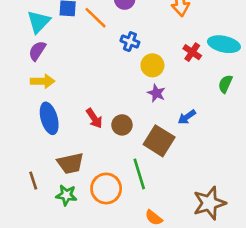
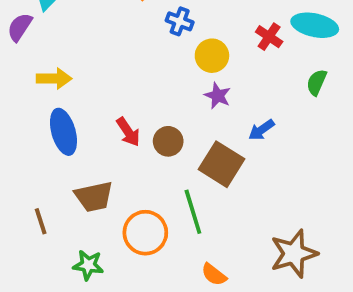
purple semicircle: (37, 51) -> (20, 27), moved
green star: (66, 195) -> (88, 265), moved

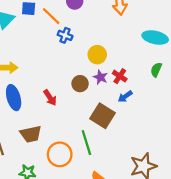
blue cross: (180, 21) -> (65, 35), moved
red cross: (269, 37) -> (120, 76), moved
brown circle: (168, 141) -> (80, 84), moved

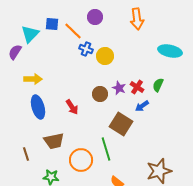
yellow circle: (97, 55) -> (105, 56), moved
green semicircle: (156, 70) -> (158, 85), moved

